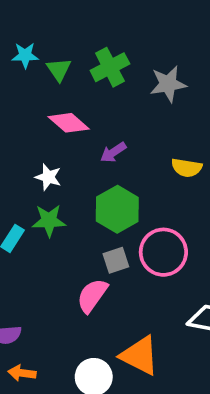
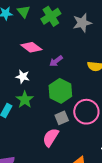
green triangle: (59, 70) -> (24, 12), moved
green star: (49, 221) -> (25, 100), turned -30

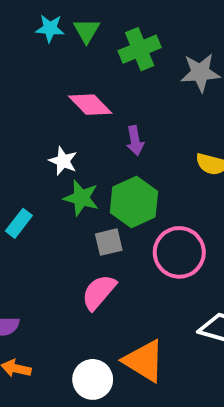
purple arrow: (56, 61) -> (135, 141), turned -72
green star: (25, 100) -> (81, 198), moved, turned -30
gray square: (62, 118) -> (109, 242), moved

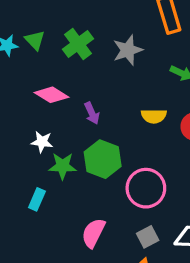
cyan rectangle: (19, 223) -> (37, 199), moved
gray square: (109, 242) -> (148, 237), moved

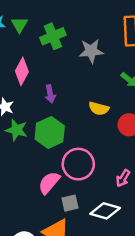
pink diamond: (52, 95) -> (22, 71), turned 72
pink semicircle: (93, 233) -> (49, 183), moved

